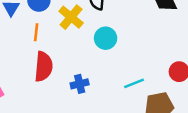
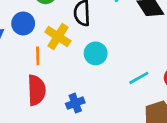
orange line: (36, 32) -> (38, 56), moved
cyan line: (134, 83) -> (139, 78), moved

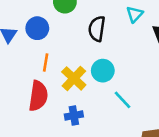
yellow cross: (58, 37) -> (74, 78), moved
cyan line: (139, 78) -> (122, 100), moved, turned 66

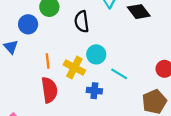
blue circle: (37, 28) -> (28, 24), moved
blue cross: (74, 116) -> (94, 91), moved, turned 32

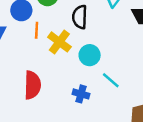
orange line: (48, 61) -> (37, 30), moved
yellow cross: (74, 68) -> (59, 42), moved

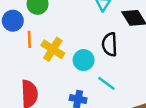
black semicircle: (80, 17) -> (110, 44), moved

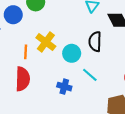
orange line: (29, 39) -> (26, 52), moved

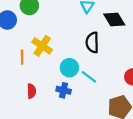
cyan circle: (72, 53) -> (69, 68), moved
red semicircle: (23, 79) -> (31, 91), moved, size x0.6

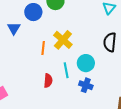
cyan line: (89, 77) -> (66, 70), moved, turned 35
blue cross: (64, 90) -> (86, 85), moved

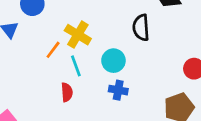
orange line: (43, 48) -> (53, 50), turned 40
cyan line: (66, 70) -> (76, 66), moved

